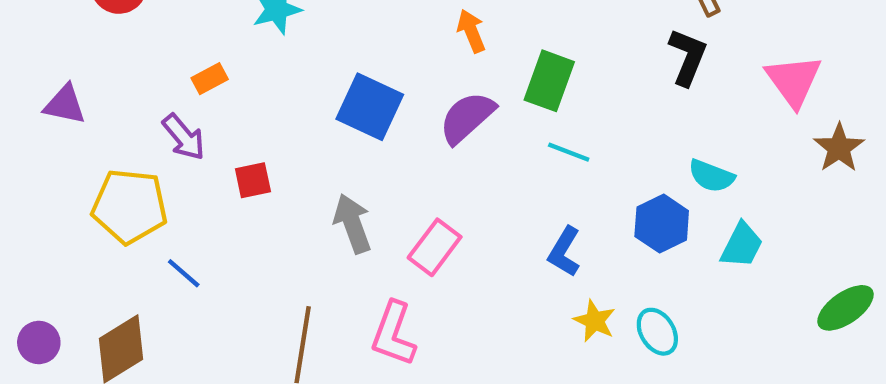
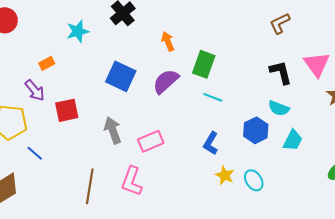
black L-shape: (688, 57) -> (281, 72), moved, turned -36
red square: (253, 180) -> (67, 110), size x1.4
pink rectangle: (435, 247) -> (151, 141), turned 30

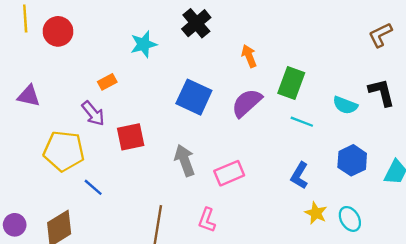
cyan semicircle: (279, 108) -> (345, 105), moved
pink L-shape: (132, 181) -> (207, 220), size x0.7

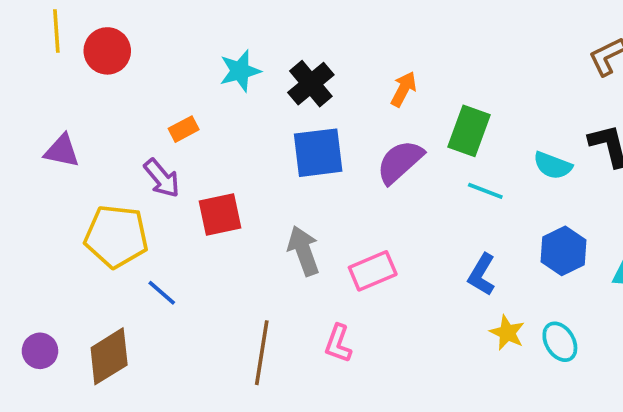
black cross: (196, 23) -> (311, 84), moved
orange arrow: (249, 56) -> (404, 89), turned 50
blue square: (194, 97) -> (318, 153), turned -32

